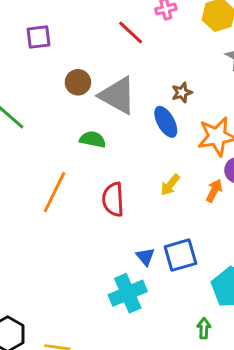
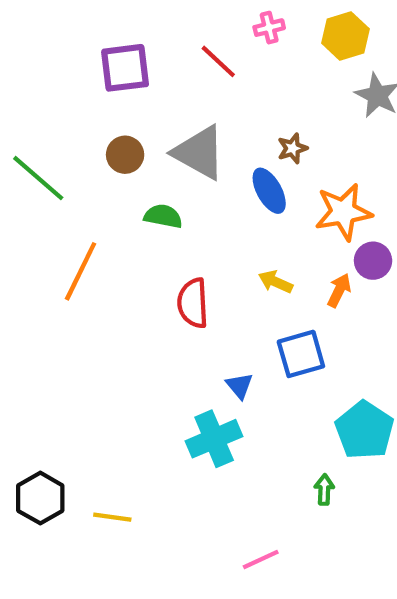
purple square: (38, 37) -> (125, 68), moved, size x1.4
brown circle: (78, 82) -> (125, 155), moved
yellow arrow: (170, 185) -> (276, 282), turned 75
orange line: (55, 192) -> (81, 271), moved
blue square: (180, 255) -> (301, 354), moved

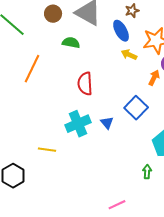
yellow arrow: (276, 282) -> (129, 55), moved
blue square: (301, 354) -> (136, 108), turned -30
cyan cross: (214, 439) -> (78, 124), moved
yellow line: (112, 517) -> (47, 150), moved

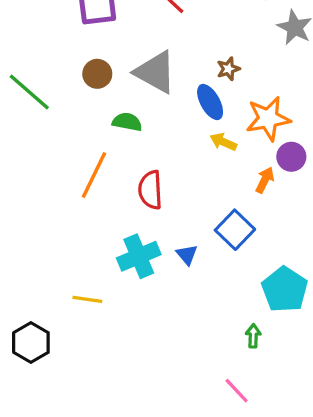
orange line: (32, 69) -> (94, 175), moved
pink line: (117, 205) -> (237, 391), moved, turned 72

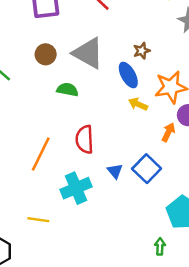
orange line: (94, 175) -> (41, 154), moved
blue triangle: (187, 255) -> (115, 171), moved

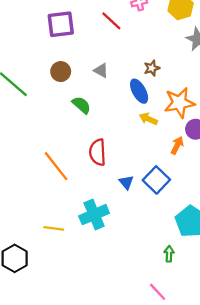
gray triangle: (88, 53) -> (101, 70), size x0.5
green semicircle: (67, 90) -> (81, 105), turned 30
orange line: (41, 154) -> (56, 166), turned -64
cyan cross: (76, 188) -> (94, 215), moved

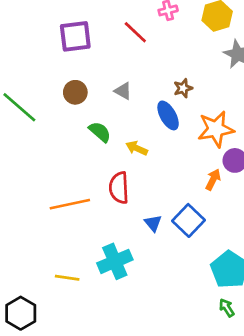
yellow arrow: (148, 119) -> (137, 148), moved
orange line: (56, 166) -> (70, 204), turned -64
green arrow: (169, 254) -> (227, 308), moved, turned -35

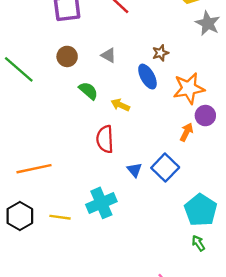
orange line: (70, 204) -> (34, 169), moved
black hexagon: (21, 313) -> (20, 216), moved

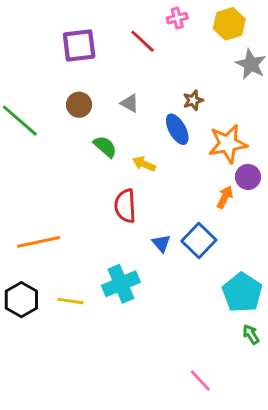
green arrow: (198, 243) -> (251, 334), moved

